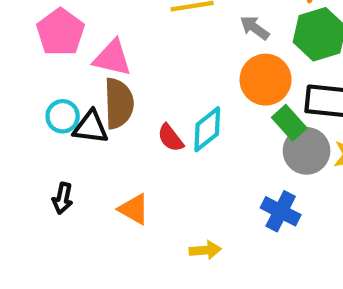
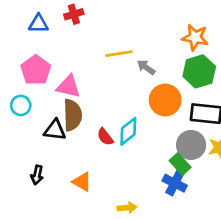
gray arrow: (255, 28) -> (146, 67), moved
cyan circle: (63, 116) -> (21, 105), moved
green rectangle: (289, 123) -> (180, 164), moved

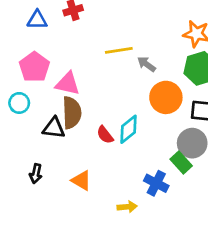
blue cross: (175, 183) -> (156, 183), moved

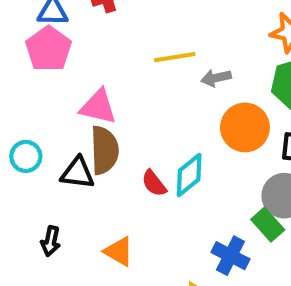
gray arrow: (147, 64) -> (216, 78), turned -48
pink pentagon: (34, 67) -> (49, 49), moved
cyan circle: (19, 103) -> (26, 156), moved

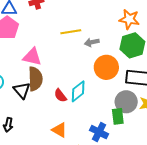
black triangle: (78, 173) -> (22, 90), turned 42
green rectangle: (268, 225) -> (118, 116), turned 35
orange triangle: (119, 251) -> (59, 130), moved

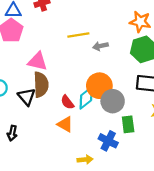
orange circle: (106, 67) -> (99, 86), moved
gray circle: (126, 102) -> (113, 101), moved
orange triangle: (59, 130) -> (65, 124), moved

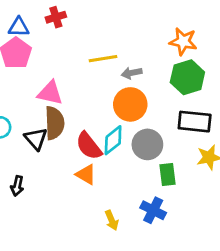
orange circle: (99, 86) -> (130, 104), moved
red semicircle: (67, 102) -> (89, 146), size x1.5
blue cross: (108, 141) -> (153, 210), moved
yellow arrow: (85, 160) -> (112, 220), turned 72

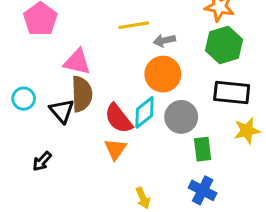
orange triangle: (86, 174) -> (115, 149), turned 35
black arrow: (17, 186) -> (42, 161), turned 30
blue cross: (153, 210) -> (203, 190), moved

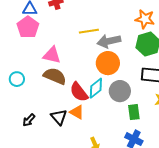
gray arrow: (164, 40) -> (109, 41), size x1.6
brown semicircle: (82, 94) -> (55, 76), turned -65
black triangle: (62, 111) -> (59, 117), moved
orange triangle: (115, 149) -> (77, 112), turned -35

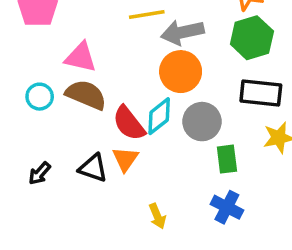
cyan circle: (17, 79) -> (40, 97), moved
orange triangle: (77, 112) -> (125, 159), turned 35
black triangle: (59, 117) -> (93, 168), turned -30

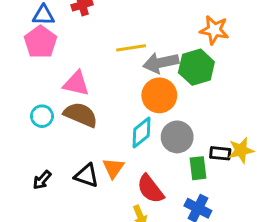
green hexagon: (252, 38) -> (196, 67), moved
black rectangle: (261, 93) -> (220, 153), moved, size x0.6
red semicircle: (129, 123) -> (150, 189), moved

